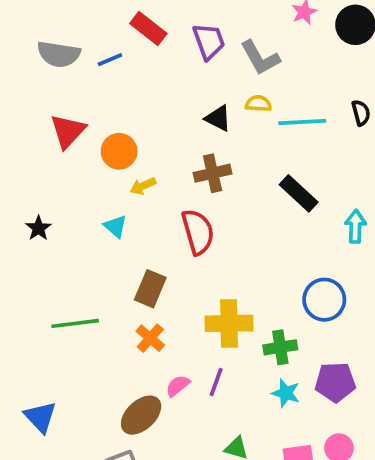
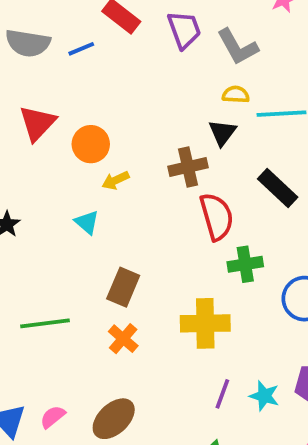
black triangle: (218, 118) -> (222, 133), moved, turned 40
red semicircle: (198, 232) -> (217, 217), moved
green cross: (280, 347) -> (245, 264), moved
purple line: (216, 382) -> (222, 394), moved
pink semicircle: (178, 386) -> (53, 417), moved

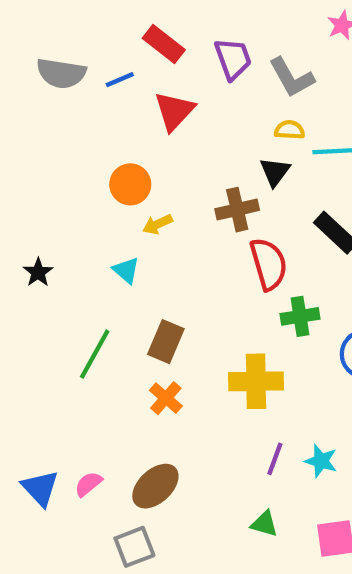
red triangle: (37, 123) -> (174, 111), moved
green line: (45, 323) -> (95, 354), moved, turned -54

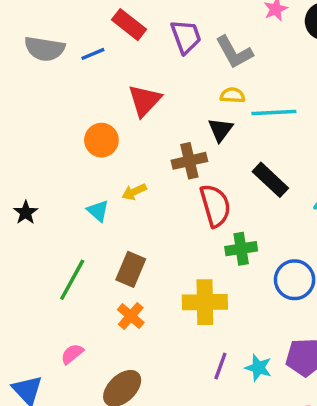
red triangle: (174, 111) -> (145, 100), moved
yellow arrow: (158, 224) -> (134, 192), moved
pink semicircle: (88, 484) -> (72, 354), moved

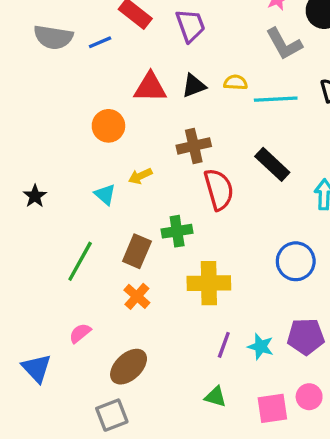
gray L-shape: (234, 52) -> (284, 44), moved
red triangle: (145, 100) -> (150, 87), turned 48
black triangle: (220, 130) -> (194, 86), moved, turned 32
green cross: (241, 249) -> (177, 231), moved

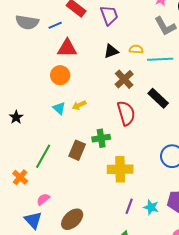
red triangle: (150, 87) -> (67, 48), moved
brown cross: (194, 146) -> (124, 79), moved, turned -30
cyan triangle: (105, 194) -> (59, 108), moved
orange cross: (137, 296) -> (20, 177), moved
blue triangle: (37, 368) -> (33, 220), moved

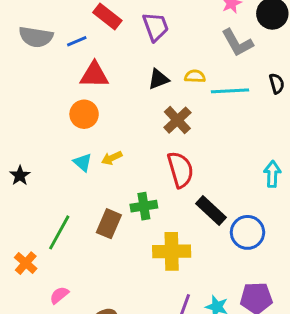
black rectangle: (158, 98) -> (211, 211), moved

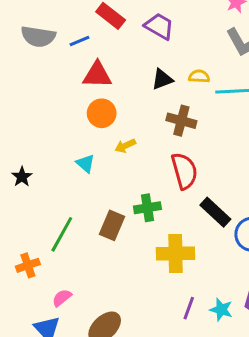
purple trapezoid: (156, 27) -> (159, 26), turned -40
orange circle: (84, 114) -> (102, 113), moved
brown cross: (177, 120) -> (181, 121), turned -32
yellow arrow: (112, 158) -> (125, 146), moved
orange cross: (26, 263) -> (28, 265), turned 30

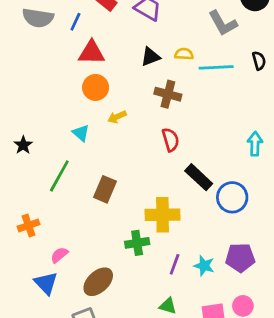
blue line: (80, 41) -> (75, 22), turned -42
red semicircle: (184, 171) -> (171, 140), size x0.7
green cross: (147, 208) -> (137, 243), moved
green line: (62, 234) -> (59, 176), moved

